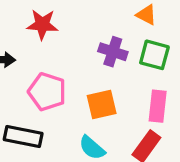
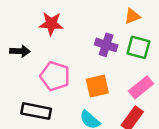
orange triangle: (146, 15) -> (132, 16), turned -49
pink rectangle: (158, 106) -> (141, 87), turned 45

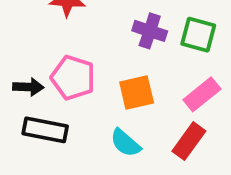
black arrow: (20, 51) -> (28, 87), moved

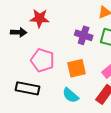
black arrow: (28, 87) -> (19, 32), moved

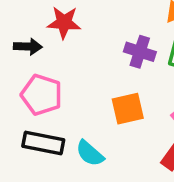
pink pentagon: (43, 60) -> (42, 95), moved
cyan semicircle: (71, 95) -> (90, 153), moved

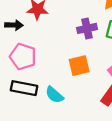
purple cross: (140, 52) -> (87, 28), turned -30

